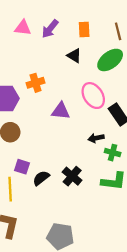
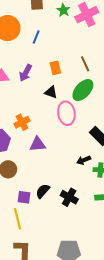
pink ellipse: (93, 96) -> (66, 113), moved, turned 35
purple triangle: (61, 111) -> (37, 144), moved
black semicircle: (41, 178) -> (43, 191), moved

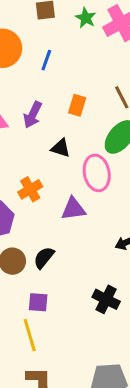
orange rectangle: (55, 68) -> (77, 105), turned 32
black triangle: (51, 92) -> (61, 148), moved
purple triangle: (37, 144) -> (73, 209), moved
black semicircle: (43, 191) -> (44, 258), moved

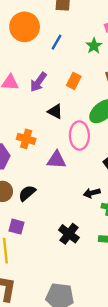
green star: (86, 18) -> (94, 46), moved
orange cross: (30, 189) -> (26, 139), turned 36

